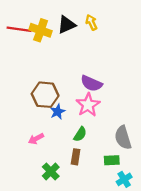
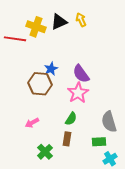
red line: (19, 29) -> (15, 39), moved
purple semicircle: (91, 83) -> (81, 74), turned 30
blue star: (58, 112) -> (51, 69), moved

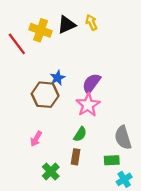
red line: (15, 39) -> (17, 44), turned 45
purple semicircle: (81, 74) -> (91, 83), turned 72
pink arrow: (32, 123) -> (36, 139), turned -32

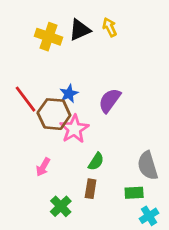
red line: (17, 44) -> (25, 99), moved
pink star: (88, 105) -> (74, 129), moved

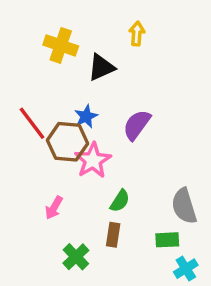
yellow arrow: (110, 27) -> (137, 34), turned 30
black triangle: (80, 30) -> (101, 67), moved

